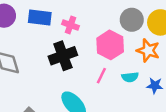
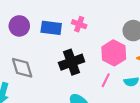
pink cross: (70, 25) -> (79, 24), moved

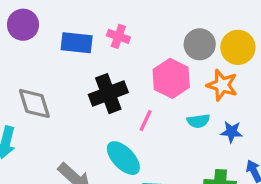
purple circle: (19, 26) -> (23, 25), moved
pink line: (106, 80) -> (146, 121), moved

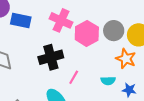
pink cross: (118, 36) -> (61, 20), size x1.5
blue rectangle: (77, 43) -> (21, 20), moved
pink hexagon: (171, 78) -> (87, 33), moved

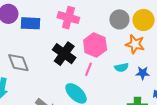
pink hexagon: (87, 33) -> (95, 45), moved
black cross: (51, 57) -> (64, 54), turned -30

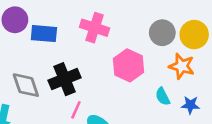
black cross: (64, 54) -> (64, 79), moved, turned 30
cyan semicircle: (121, 67) -> (163, 97), turned 72
pink line: (89, 69) -> (76, 110), moved

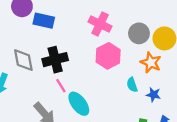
pink cross: (95, 28) -> (100, 24), moved
pink line: (76, 110) -> (61, 86), turned -64

